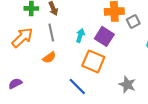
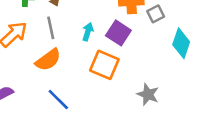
orange semicircle: (49, 57) -> (48, 60), size x1.5
blue line: (77, 86) -> (58, 99), moved

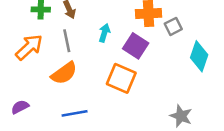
cyan arrow: (88, 32) -> (104, 33), moved
gray star: (148, 94) -> (181, 116), moved
blue line: (58, 99) -> (75, 113), turned -55

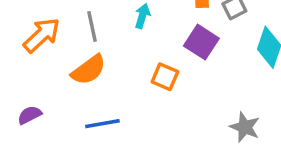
purple square: (136, 46) -> (201, 42), moved
orange square: (121, 78) -> (165, 77), size x0.7

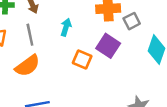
orange square: (165, 77) -> (82, 59), moved

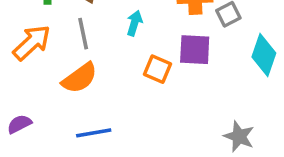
purple square: (108, 46) -> (195, 50), turned -30

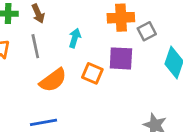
orange semicircle: (80, 78) -> (53, 80), moved

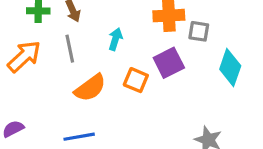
gray square: (147, 31) -> (199, 31), turned 36
purple square: (121, 58) -> (169, 63), turned -30

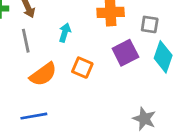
gray square: (199, 31) -> (150, 24), moved
purple square: (169, 63) -> (125, 53), moved

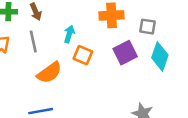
orange square: (82, 68) -> (83, 55), moved

